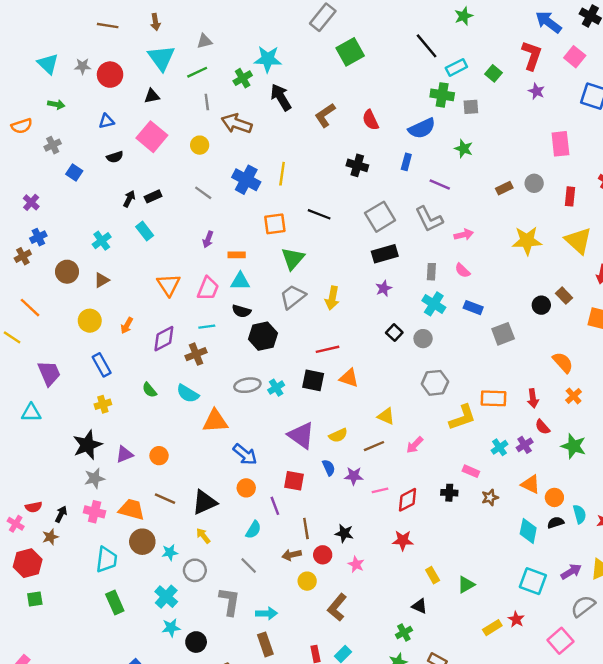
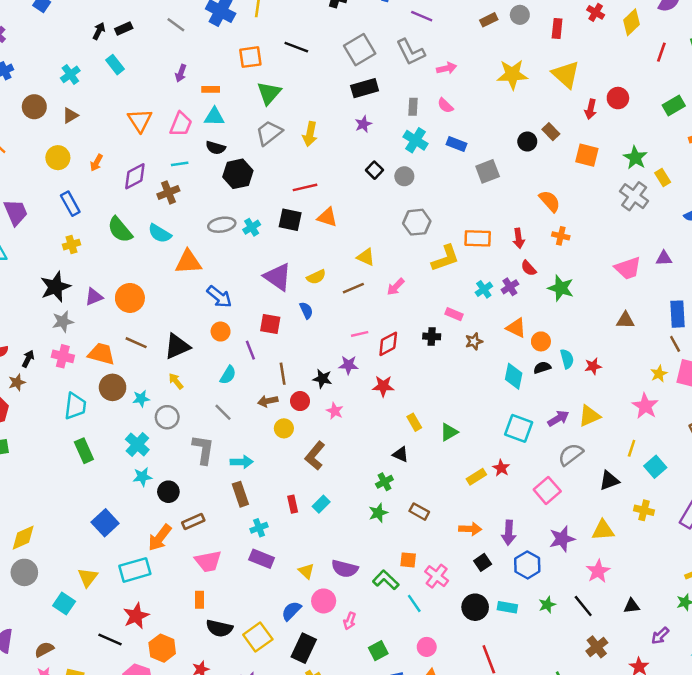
green semicircle: (149, 390) -> (120, 230), size x1.6
orange cross: (574, 396) -> (561, 236), turned -35
orange circle: (159, 456) -> (130, 298), size x1.5
purple star: (354, 476) -> (348, 365), moved

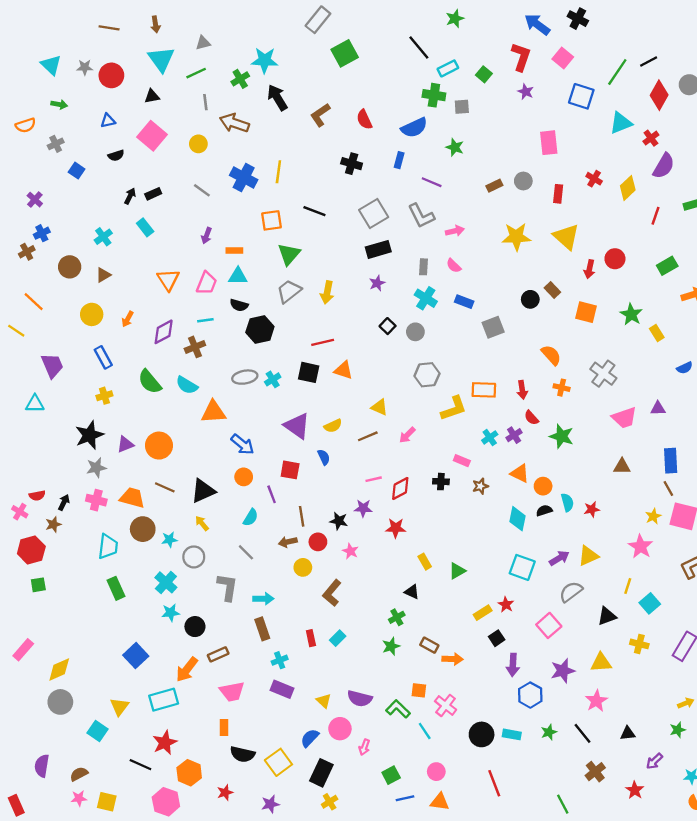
gray cross: (634, 196) -> (603, 374), moved
orange arrow: (470, 529) -> (453, 659), moved
black square: (483, 562) -> (497, 638), moved

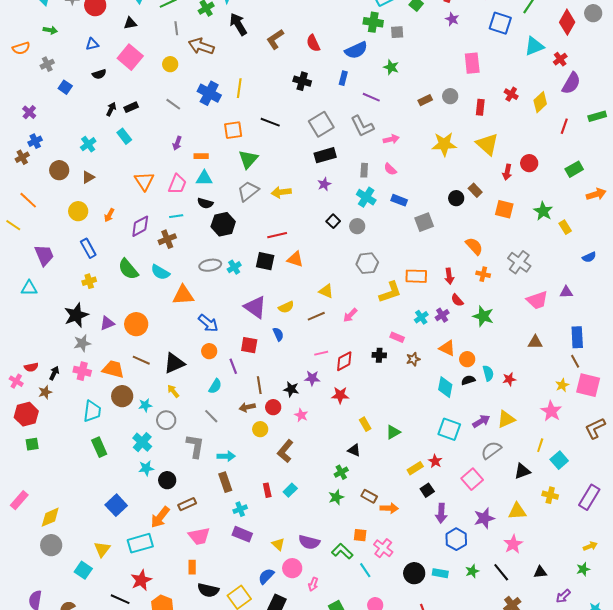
yellow arrow: (327, 292) -> (281, 192), turned 72

